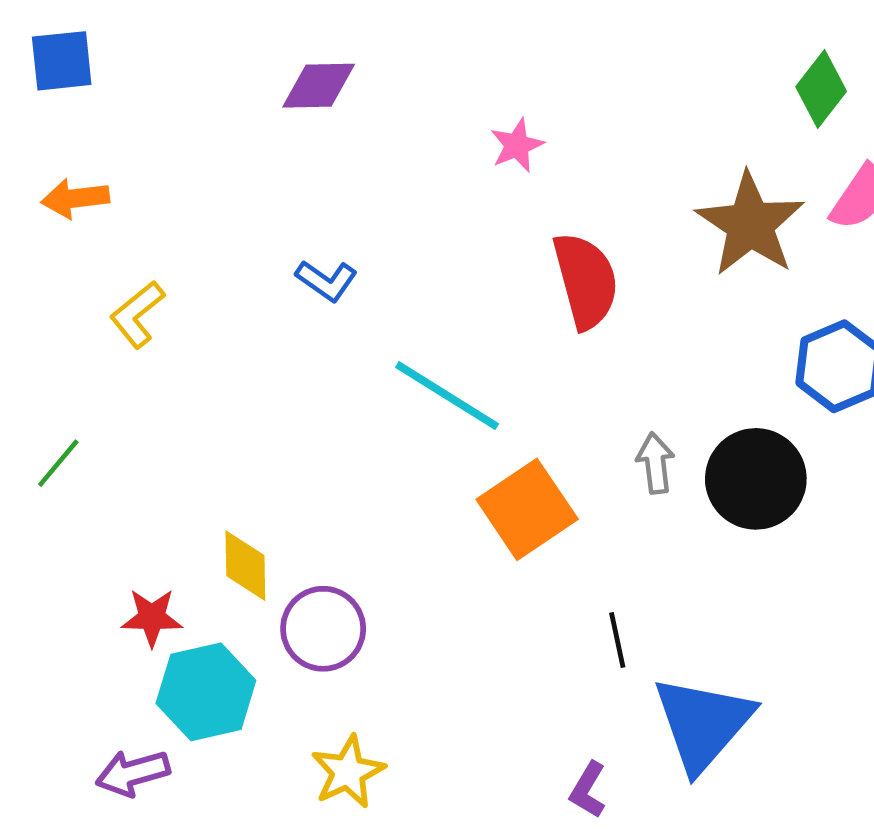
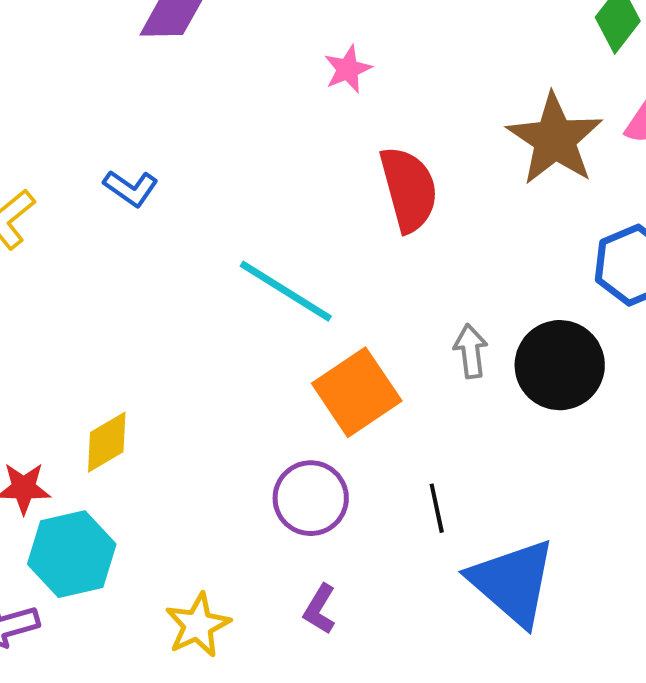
blue L-shape: (327, 281) -> (131, 188), moved
yellow diamond: (245, 566) -> (107, 442), turned 60
purple circle: (323, 629) -> (311, 498), moved
blue triangle: (703, 723) -> (513, 582), turned -30
purple L-shape: (588, 790) -> (320, 609), moved

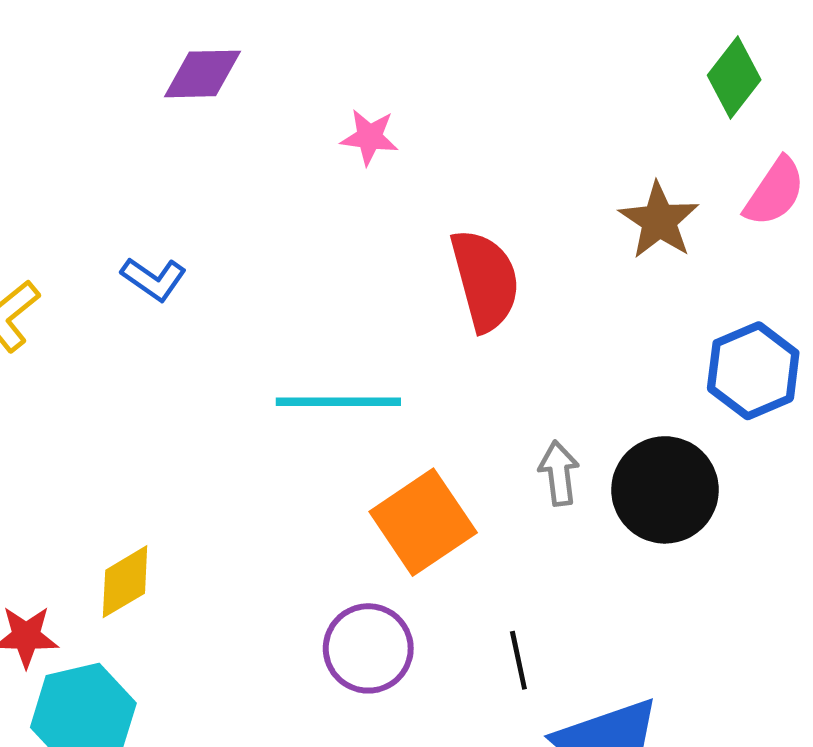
pink star: (348, 69) -> (369, 137), moved, turned 30
brown star: (555, 139) -> (659, 221), size x0.7
cyan line: (286, 291) -> (338, 402), turned -32

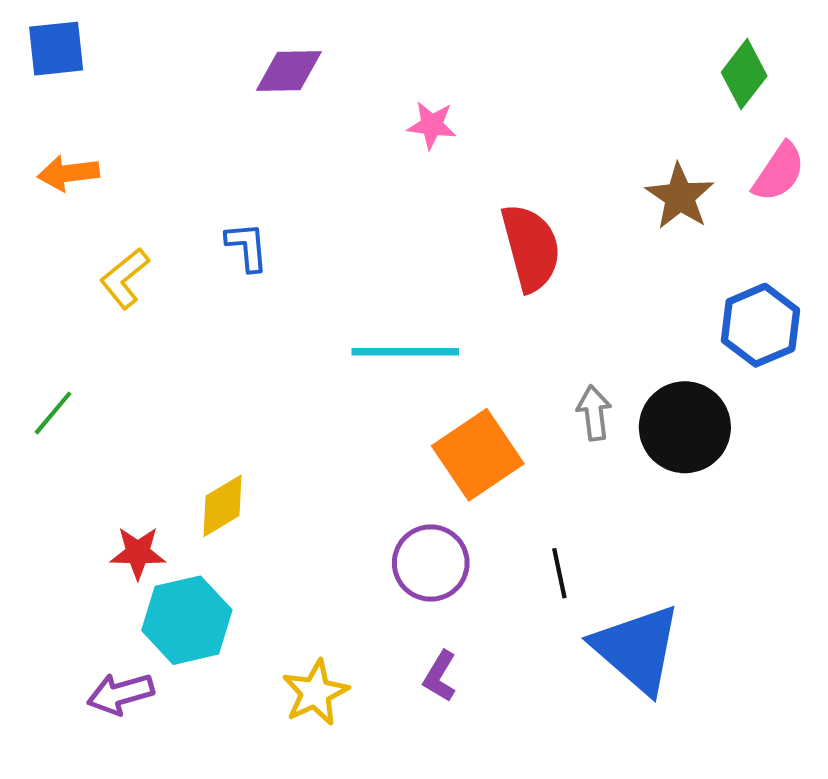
blue L-shape: (154, 279) -> (247, 247), turned -130

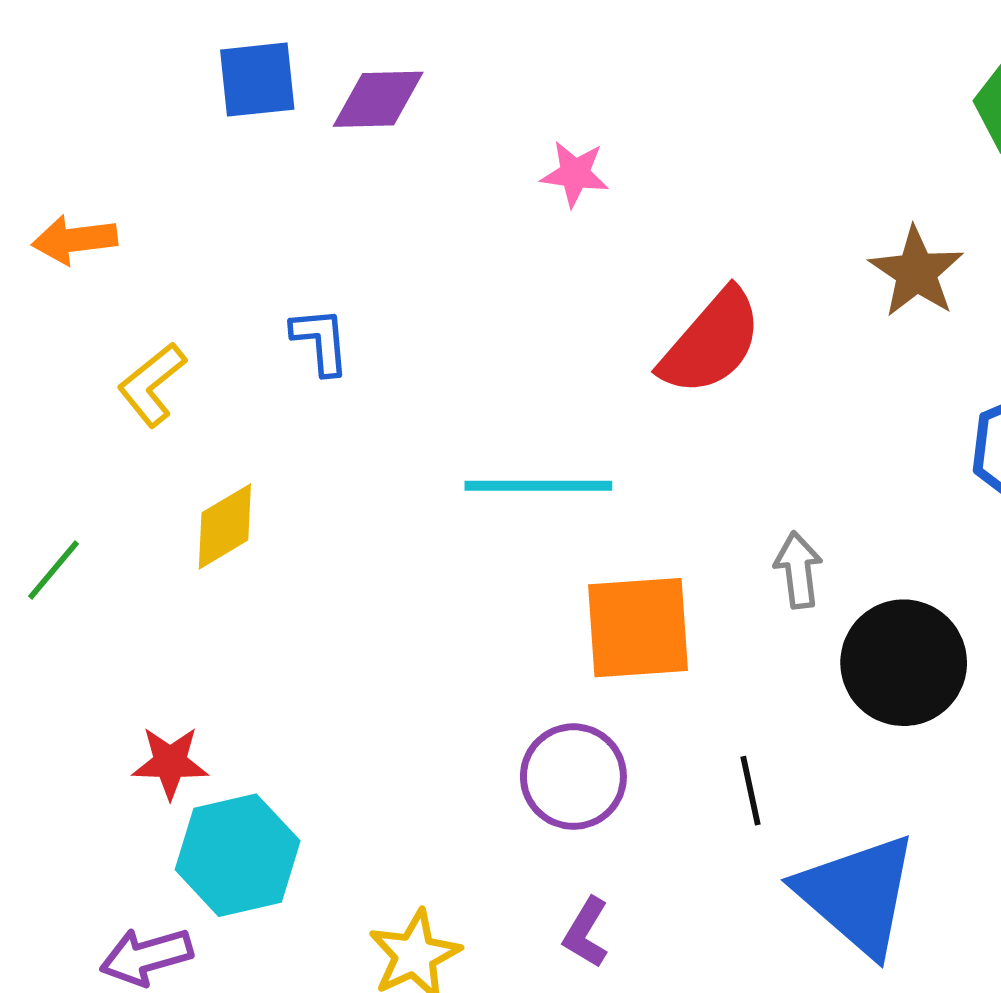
blue square: (56, 49) -> (257, 80), moved
red semicircle: (531, 248) -> (711, 342), turned 56
black circle: (685, 427) -> (904, 663), moved
orange square: (478, 455) -> (638, 628), turned 30
yellow diamond: (223, 506) -> (225, 526), moved

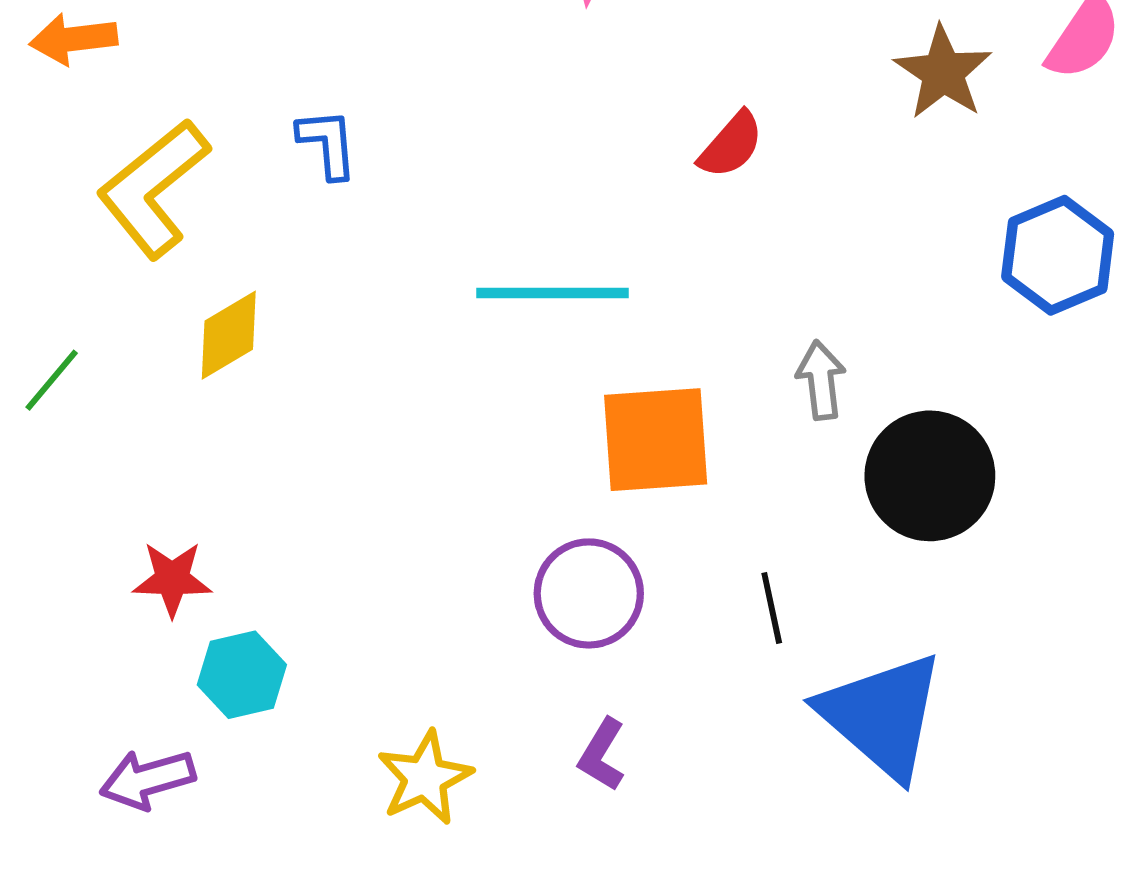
red semicircle: (711, 342) -> (731, 145), size x0.6
yellow L-shape: (152, 385) -> (153, 188), size x1.6
cyan hexagon: (238, 855) -> (242, 675), size x0.7

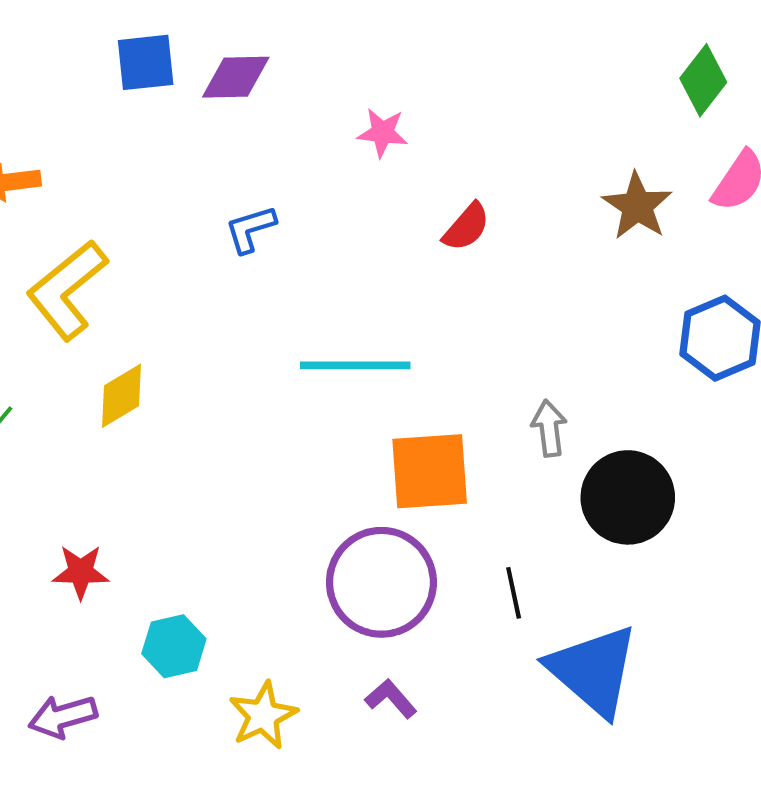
blue L-shape: (327, 143) -> (250, 229), moved, turned -102
red semicircle: (731, 145) -> (466, 227), moved
purple circle: (589, 593) -> (381, 582), size x1.4
cyan hexagon: (242, 675) -> (174, 646), moved
purple L-shape: (602, 755) -> (391, 699), turned 108

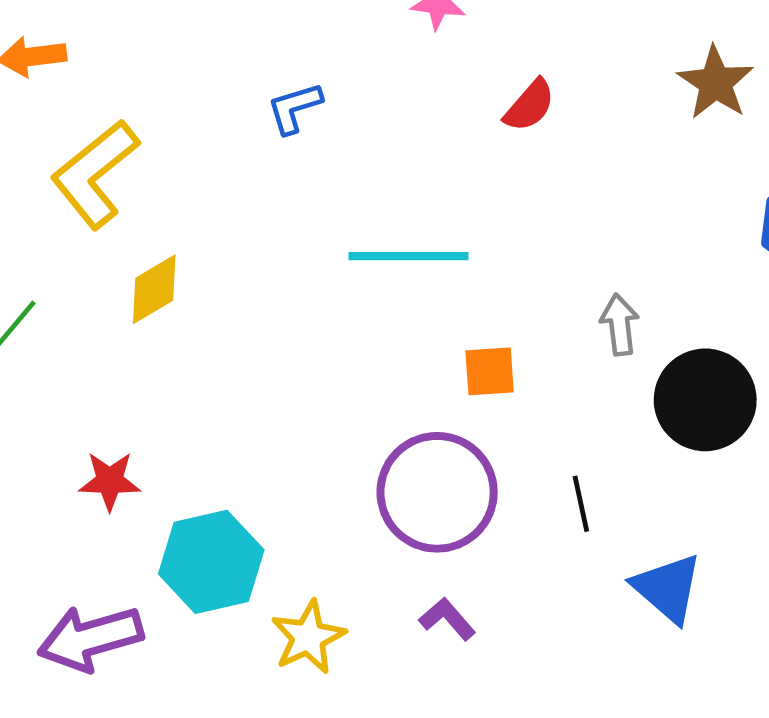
orange square: (430, 471) -> (490, 371), size x0.6
cyan hexagon: (174, 646) -> (211, 562), size x1.5
blue triangle: (593, 670) -> (668, 588), size x0.7
purple arrow: (63, 717) -> (90, 638), size x1.4

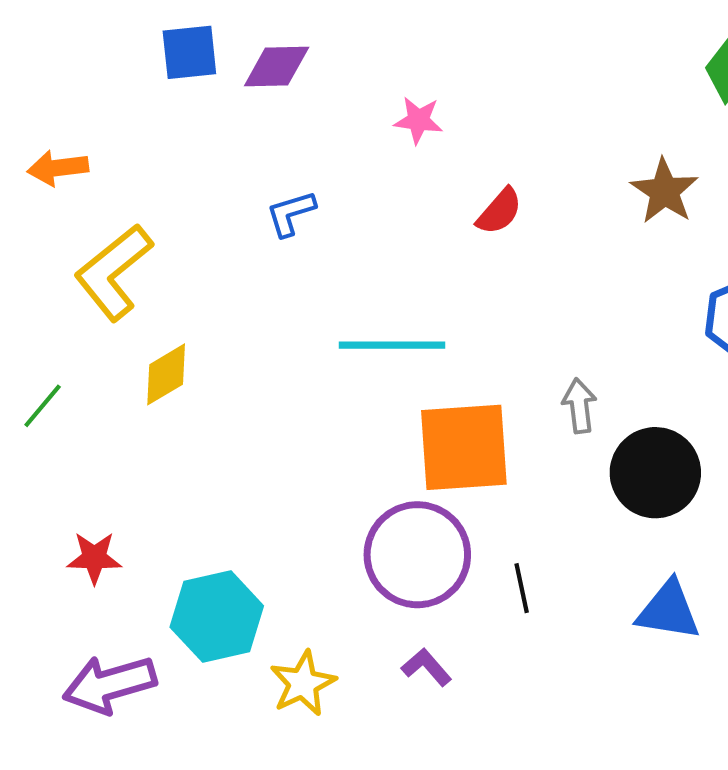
orange square: (490, 371) -> (464, 447), size x2.0
red star: (110, 481) -> (94, 558), moved
black line: (581, 504) -> (522, 588), moved
blue triangle: (668, 588) -> (669, 610), moved, turned -32

